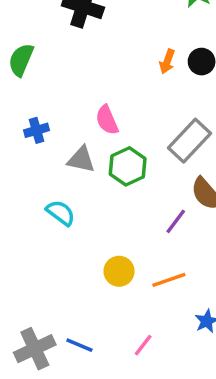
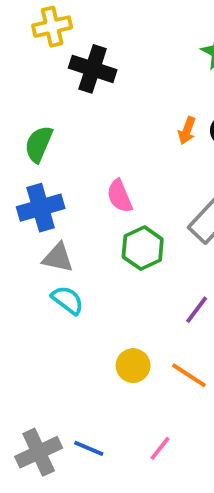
green semicircle: (21, 60) -> (39, 144), moved
blue cross: (37, 130) -> (41, 208), size x1.6
gray triangle: (81, 160) -> (58, 258), moved
orange line: (169, 280) -> (189, 375), turned 52

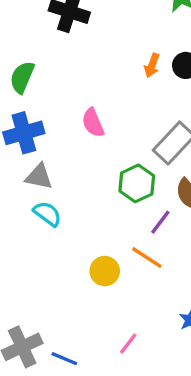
green hexagon: (143, 248) -> (137, 183), moved
orange line: (189, 375) -> (147, 258), moved
blue line: (89, 448) -> (64, 359), moved

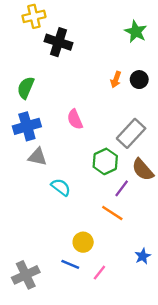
cyan semicircle: (47, 214) -> (61, 187), moved
yellow circle: (105, 271) -> (83, 242), moved
blue line: (64, 359) -> (70, 264), moved

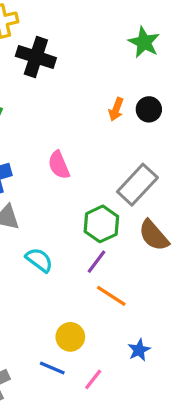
purple line: (122, 188) -> (96, 262), moved
blue star: (143, 256) -> (139, 350), moved

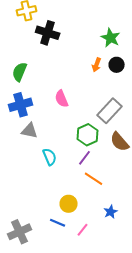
green star: (144, 42) -> (111, 38), moved
cyan semicircle: (39, 260) -> (50, 157), turned 30

